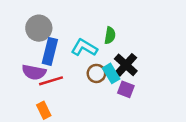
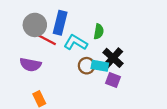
blue rectangle: (50, 51) -> (60, 23), moved
cyan rectangle: (111, 73) -> (100, 66), turned -49
red line: (51, 81) -> (46, 39), moved, turned 45

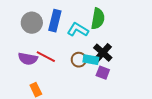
green semicircle: (99, 32) -> (98, 19), moved, size x1.5
red line: (46, 39) -> (46, 57), moved
cyan L-shape: (76, 43) -> (78, 30), moved

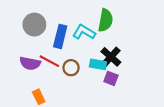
blue rectangle: (55, 21) -> (60, 36), moved
brown circle: (79, 60) -> (71, 68), moved

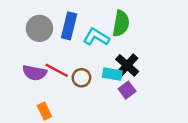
blue rectangle: (60, 36) -> (69, 26), moved
purple square: (111, 78) -> (127, 90), turned 32

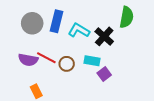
green semicircle: (121, 23) -> (127, 17), moved
black cross: (127, 65) -> (104, 36), moved

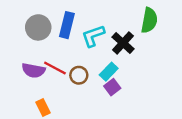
cyan L-shape: (79, 30) -> (93, 36), turned -50
cyan rectangle: (92, 61) -> (109, 72), turned -56
purple square: (104, 74) -> (112, 87), moved

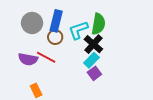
green semicircle: (149, 20) -> (98, 24), moved
black cross: (123, 43) -> (93, 44), moved
brown circle: (79, 75) -> (55, 37), moved

